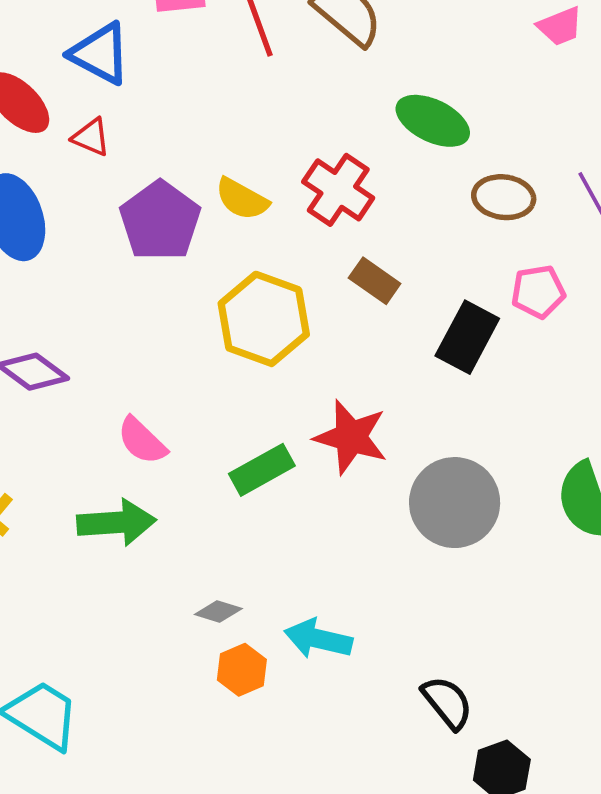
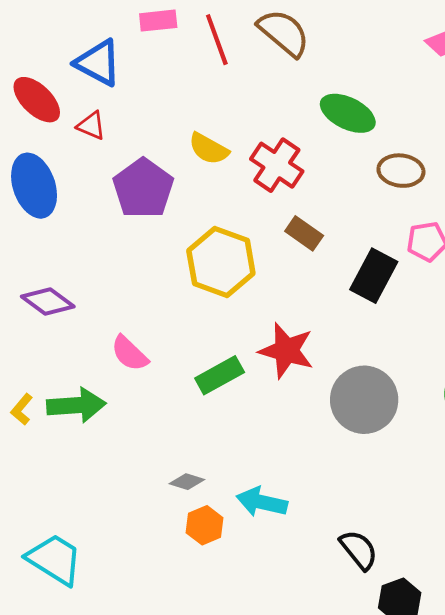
yellow semicircle: (242, 199) -> (209, 149), moved
green arrow: (116, 523) -> (76, 405), moved

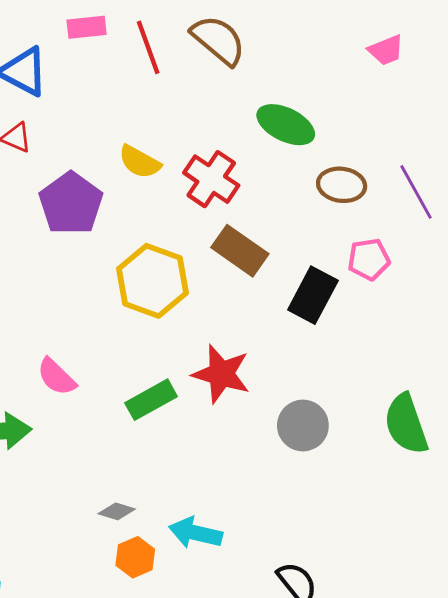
brown rectangle: (304, 233) -> (240, 251), size x1.4
gray circle: (364, 400) -> (303, 425), size x0.7

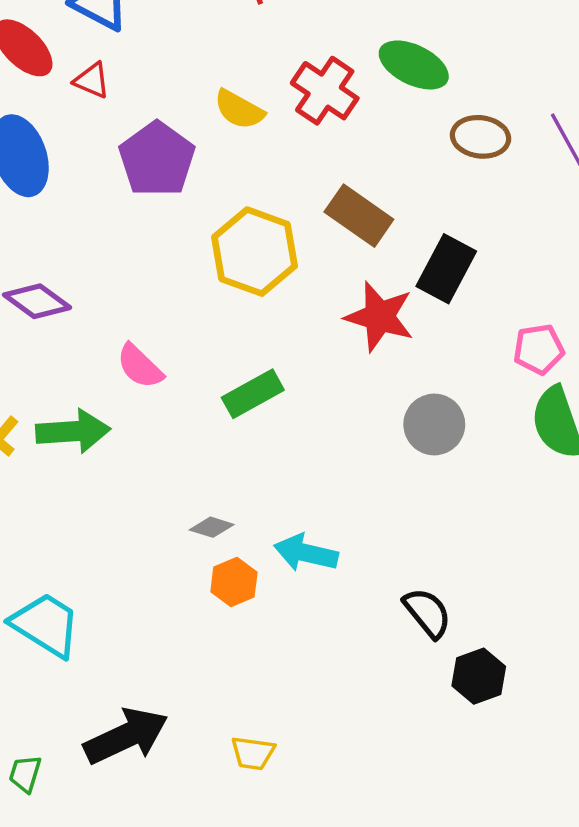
red cross: (211, 179) -> (325, 91), moved
pink pentagon: (369, 259) -> (539, 349), moved
red star: (221, 374) -> (379, 317), moved

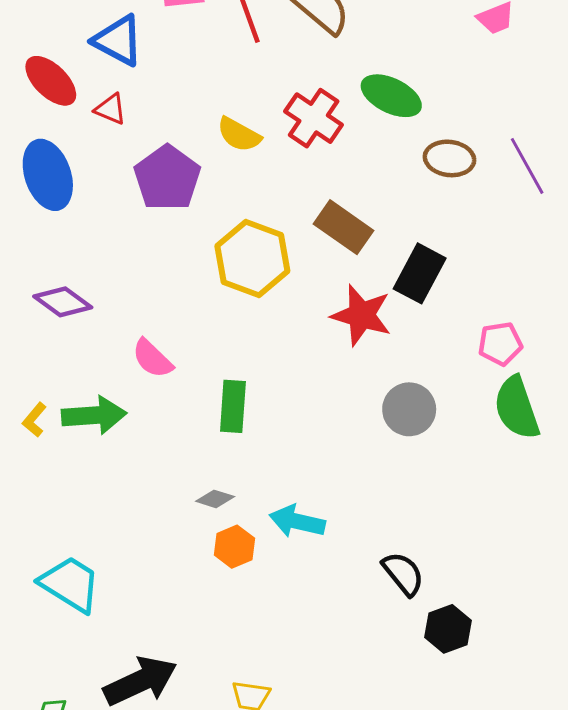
green rectangle: (253, 394) -> (233, 406), moved, turned -57

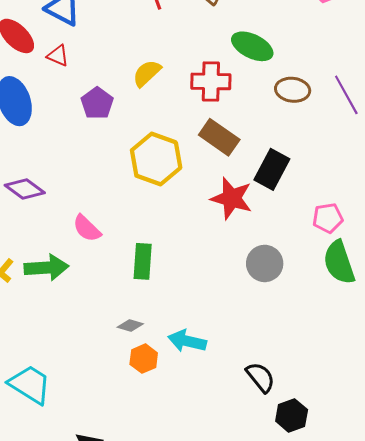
red cross: (314, 118) -> (211, 81), moved, turned -33
yellow semicircle: (239, 135) -> (147, 73), turned 108
purple pentagon: (167, 178) -> (97, 103), size x0.7

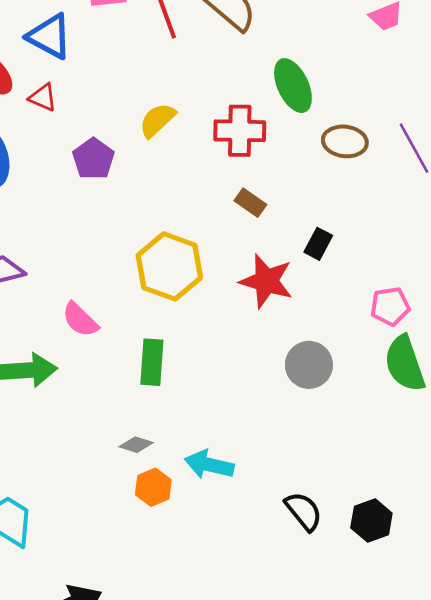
green ellipse: (252, 46) -> (293, 86), turned 39
brown rectangle: (219, 137) -> (250, 203), size x0.6
yellow hexagon: (156, 159) -> (169, 266), moved
black rectangle: (272, 169) -> (318, 244), size x0.6
black hexagon: (292, 415) -> (371, 521), moved

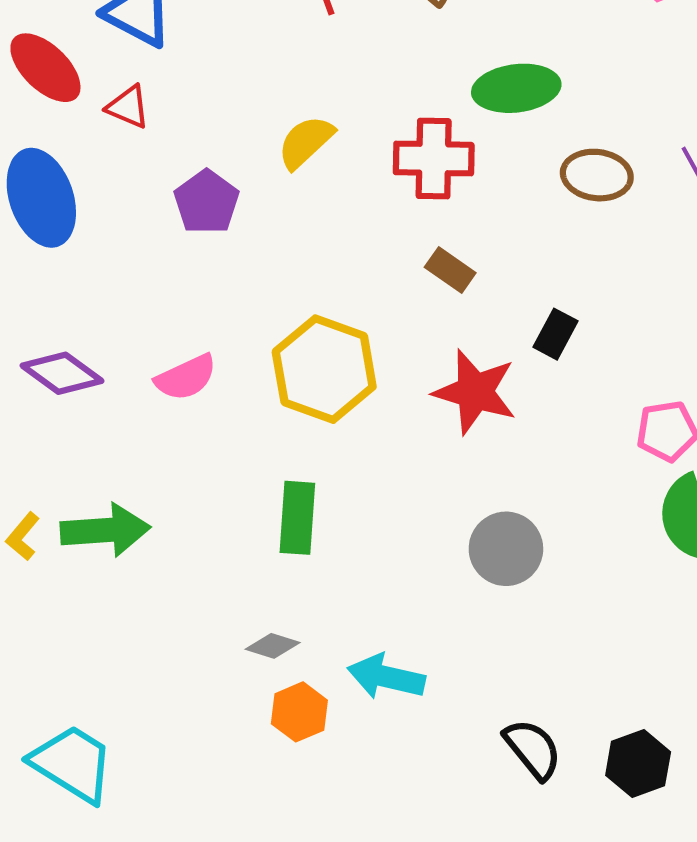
green ellipse: (293, 86) -> (516, 88), turned -72
pink semicircle: (80, 320) -> (186, 377), moved, turned -69
gray circle: (309, 365) -> (506, 549), moved

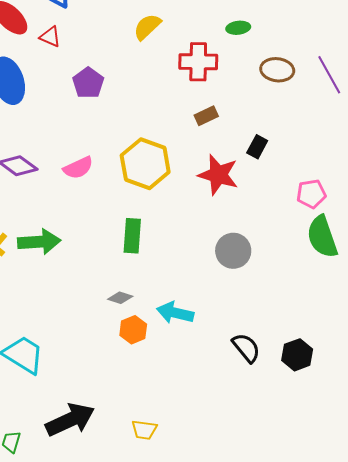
green ellipse: (516, 88) -> (238, 28), size x0.6
yellow semicircle: (306, 142) -> (147, 27), moved
brown rectangle: (450, 270) -> (206, 116), turned -60

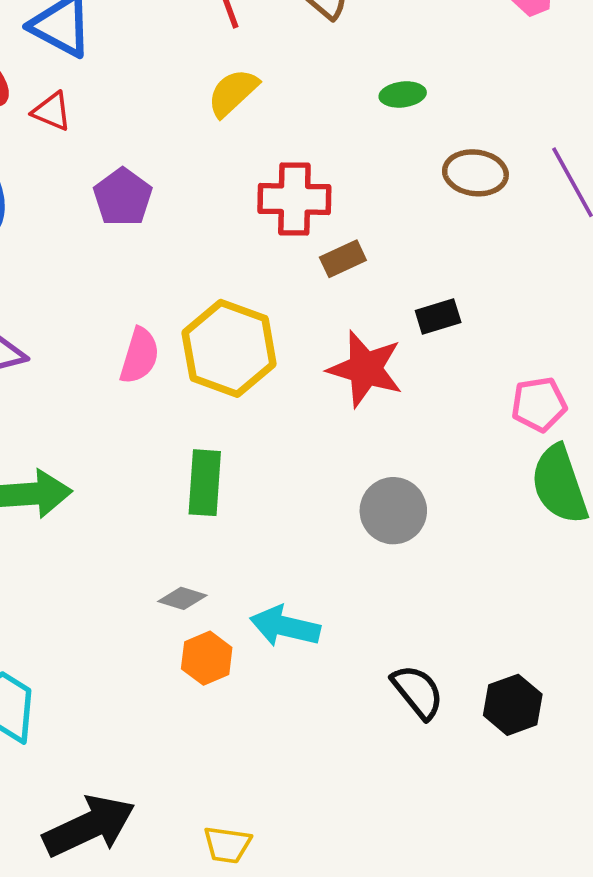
red cross: (198, 62) -> (294, 199), moved
black rectangle: (257, 147) -> (438, 317), turned 45
pink semicircle: (78, 168) -> (139, 356), moved, turned -48

